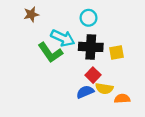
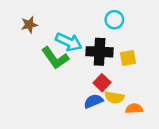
brown star: (31, 14) -> (29, 25), moved
cyan circle: (89, 18) -> (114, 20), moved

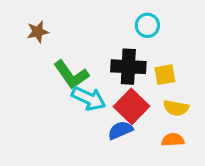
cyan arrow: (69, 42) -> (89, 98), moved
red square: (102, 83) -> (132, 106), size x1.5
yellow semicircle: (114, 97) -> (176, 108), moved

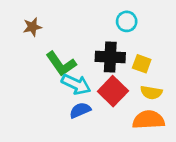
yellow square: (165, 75) -> (142, 64), turned 30
blue semicircle: (120, 130) -> (80, 110), moved
orange semicircle: (173, 140) -> (148, 120), size x1.6

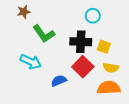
brown star: (32, 27) -> (24, 12), moved
green L-shape: (61, 64) -> (44, 34), moved
cyan arrow: (76, 84) -> (31, 62), moved

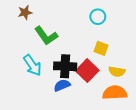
black cross: (81, 42) -> (65, 66), moved
yellow square: (104, 47) -> (101, 48), moved
cyan arrow: (31, 62) -> (32, 65), turned 30

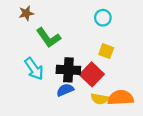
yellow semicircle: (117, 72) -> (100, 99), moved

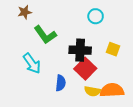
yellow square: (106, 51) -> (113, 49), moved
black cross: (68, 70) -> (80, 50), moved
blue semicircle: (65, 90) -> (61, 83), turned 119

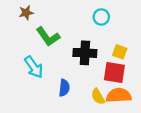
red square: (85, 69) -> (114, 73), moved, turned -35
yellow semicircle: (92, 91) -> (98, 96), turned 49

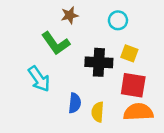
brown star: (26, 13) -> (70, 15), moved
yellow square: (120, 52) -> (129, 53), moved
yellow semicircle: (98, 96) -> (98, 112), moved, turned 35

